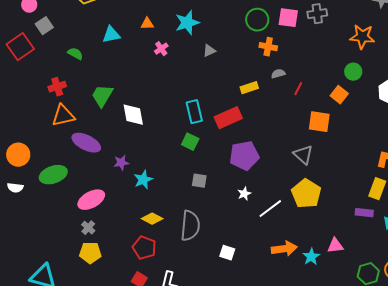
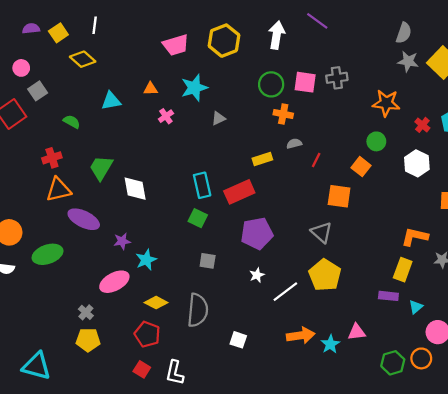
pink ellipse: (91, 200) -> (114, 282), moved

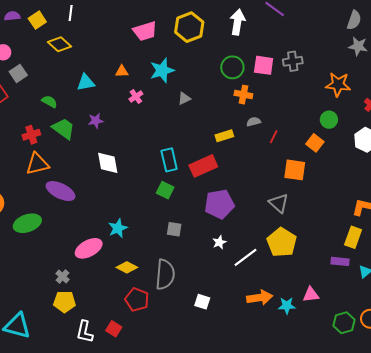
green trapezoid: (101, 168) -> (64, 129), moved, turned 95
purple star: (122, 241) -> (96, 121), moved
red pentagon: (147, 334) -> (137, 300), moved
cyan star: (330, 344) -> (287, 306), turned 30
white L-shape: (175, 373) -> (85, 332), moved

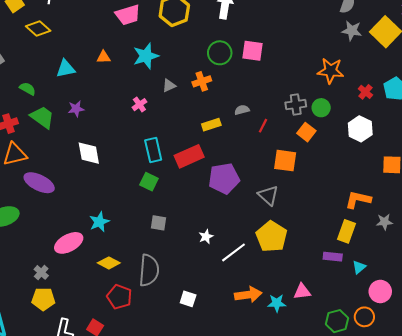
gray cross: (293, 61) -> (296, 105), moved
orange cross: (243, 95) -> (202, 81), moved, turned -30
pink cross: (136, 97) -> (139, 105), moved
purple pentagon: (219, 204) -> (224, 178), moved

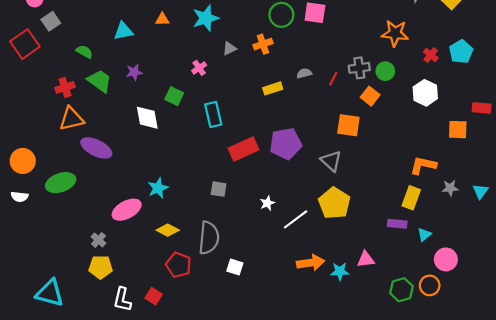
red line: (263, 126) -> (333, 79), moved
red rectangle: (189, 156) -> (243, 149), moved
green square: (149, 182) -> (174, 96), moved
white square: (188, 299) -> (235, 267), moved

